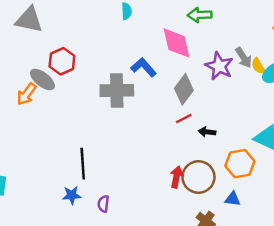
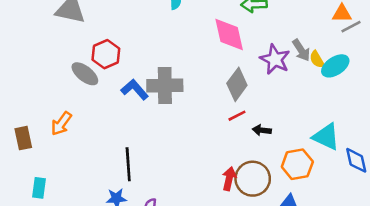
blue L-shape: (144, 67) -> (135, 90), moved
orange arrow: (27, 94) -> (61, 124), moved

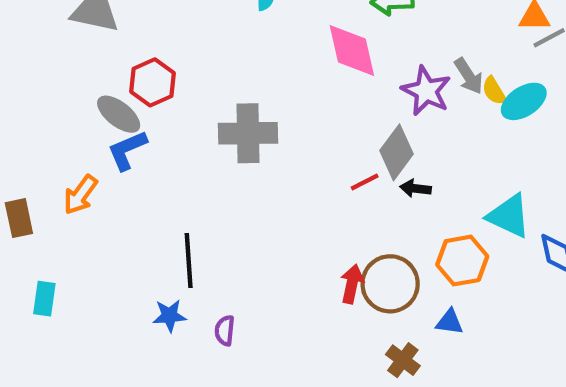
gray diamond: (237, 84) -> (396, 152), moved
blue L-shape: (135, 90) -> (127, 150), moved, turned -72
black arrow: (262, 130) -> (416, 188), moved

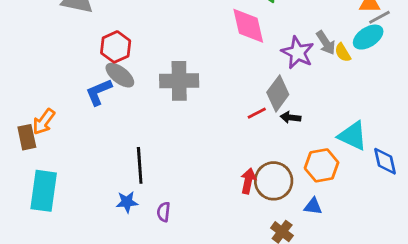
cyan ellipse: (524, 101) -> (368, 37), moved
gray ellipse: (119, 114) -> (120, 75), moved
orange arrow: (80, 195) -> (44, 122), moved
cyan rectangle: (44, 299) -> (44, 191), size x1.8

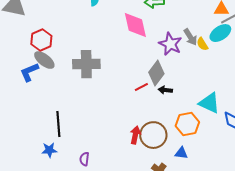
purple semicircle: (164, 212) -> (84, 159), moved

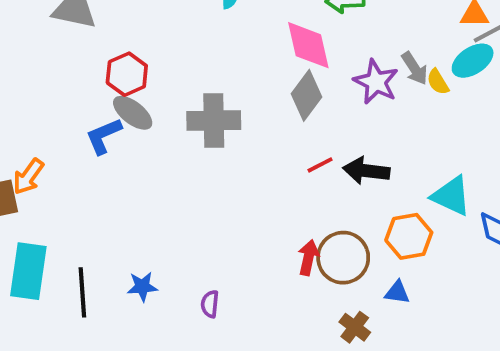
gray diamond: (156, 73) -> (306, 95), moved
black arrow: (165, 90) -> (366, 171), size x1.6
black line: (58, 124) -> (82, 292), moved

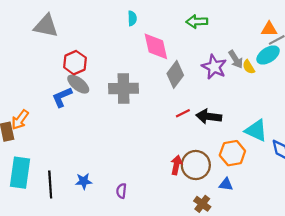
pink diamond: (308, 45) -> (156, 46), moved

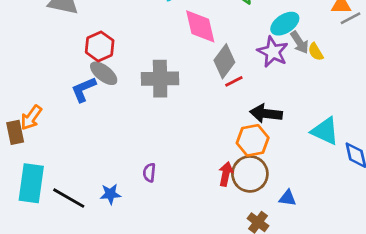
cyan ellipse: (268, 55) -> (285, 24), moved
red line: (183, 113) -> (234, 81), moved
orange hexagon: (232, 153) -> (253, 140), moved
black line: (50, 184) -> (69, 198), turned -56
purple semicircle: (121, 191) -> (149, 173), moved

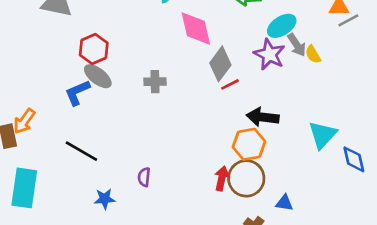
gray cross: (160, 79) -> (155, 82), size x0.6
cyan triangle: (325, 131) -> (323, 135), turned 48
black line: (69, 198) -> (81, 151), moved

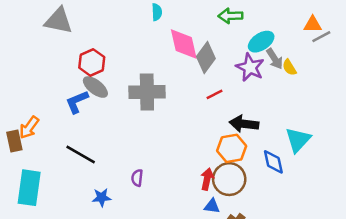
gray diamond: (220, 64) -> (206, 58), moved
gray cross: (155, 82) -> (147, 92), size x1.8
blue diamond: (354, 159) -> (273, 162), moved
blue triangle: (284, 203) -> (212, 206), moved

